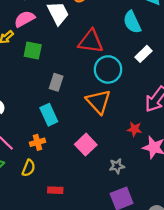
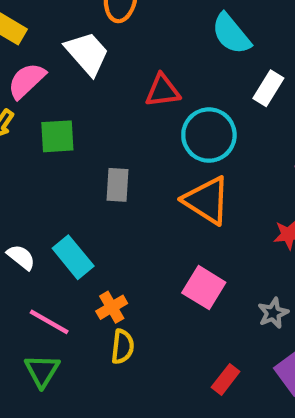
red triangle: (91, 41) -> (163, 91), size x0.7
cyan rectangle: (49, 115) -> (73, 257), moved
yellow semicircle: (29, 168) -> (123, 347), moved
red rectangle: (55, 190) -> (226, 379), moved, turned -40

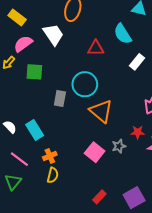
red triangle: (163, 91) -> (96, 48), moved
cyan circle: (209, 135) -> (85, 84), moved
gray star: (273, 313) -> (119, 146), moved

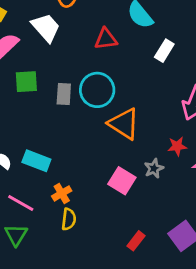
gray rectangle: (60, 98) -> (64, 94), moved
cyan rectangle: (35, 130) -> (36, 161), turned -30

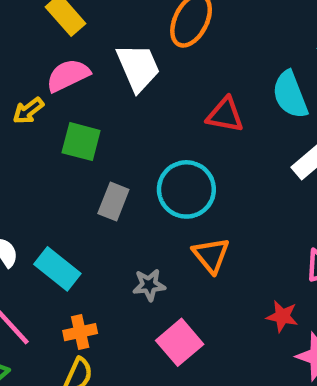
gray rectangle: (64, 94) -> (113, 202), moved
orange triangle: (124, 124) -> (211, 255), size x0.7
gray star: (154, 168) -> (149, 285), moved

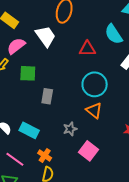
cyan circle: (186, 189) -> (95, 84), moved
orange cross: (80, 332) -> (45, 155), turned -32

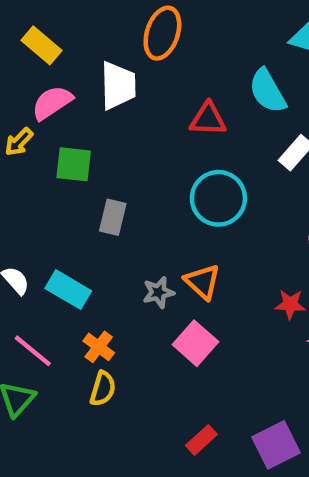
white trapezoid: (46, 36) -> (118, 86), turned 30
orange triangle: (94, 110) -> (202, 282), moved

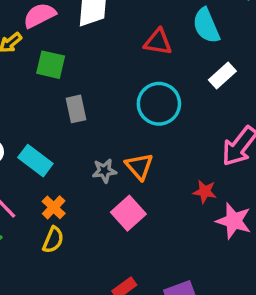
gray rectangle: (113, 217) -> (76, 109), turned -32

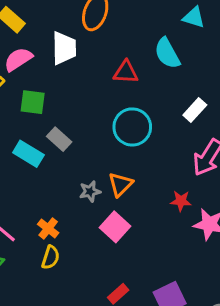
white rectangle: (222, 76) -> (195, 110), moved
gray rectangle: (76, 109) -> (59, 139), turned -30
cyan rectangle: (35, 161) -> (28, 154), moved
orange triangle: (139, 166) -> (120, 184), turned 32

